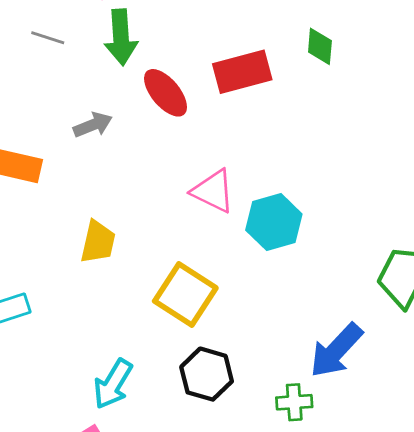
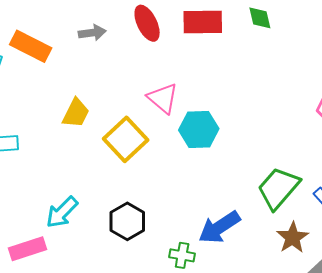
green diamond: (320, 46) -> (260, 18), turned -32
yellow square: (185, 295) -> (126, 139), moved

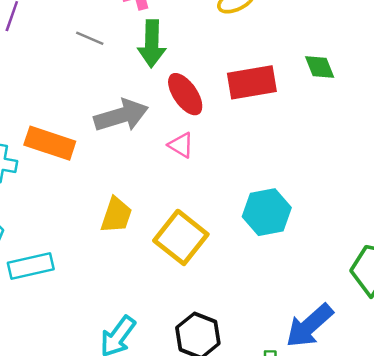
gray arrow: (92, 33) -> (121, 116), size x1.6
pink triangle: (163, 98) -> (181, 145), moved, size x0.7

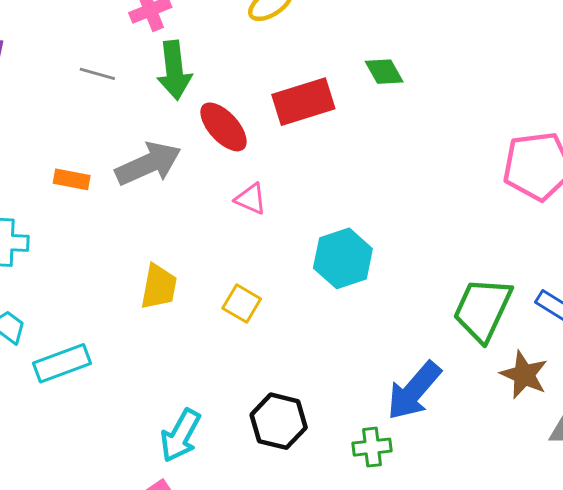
orange rectangle: (50, 143) -> (72, 179), moved, size x0.6
pink triangle: (181, 145) -> (251, 199), moved
yellow square: (181, 237) -> (242, 304), size x0.6

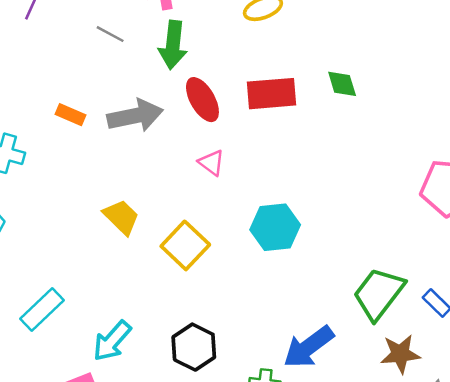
yellow trapezoid: (159, 287) -> (121, 217), turned -69
yellow square: (242, 304) -> (185, 245), size x1.5
cyan rectangle: (62, 363) -> (42, 309), moved, turned -36
brown star: (524, 375) -> (400, 354), turned 30

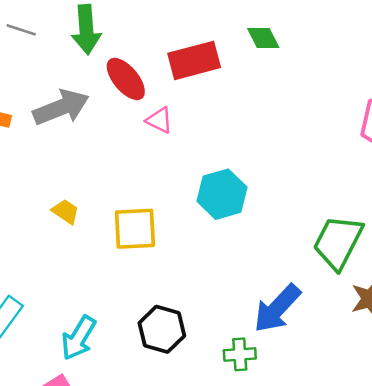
pink triangle: (211, 163) -> (159, 120), moved
yellow trapezoid: (121, 217) -> (65, 212), size x0.7
yellow square: (185, 245) -> (135, 229), turned -36

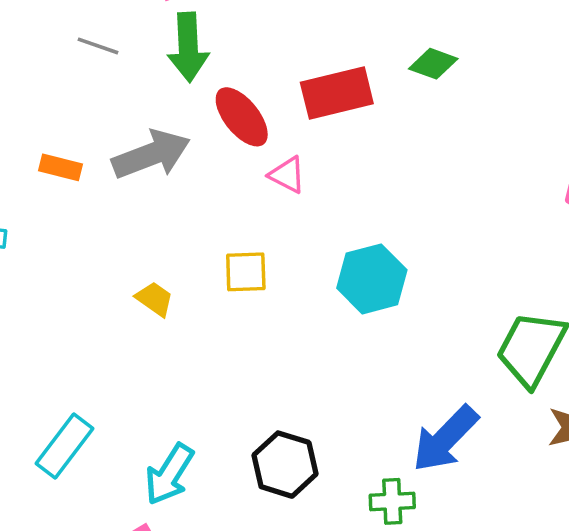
green diamond: (263, 38) -> (433, 64), turned -44
yellow square: (135, 229) -> (246, 272), moved, size x0.7

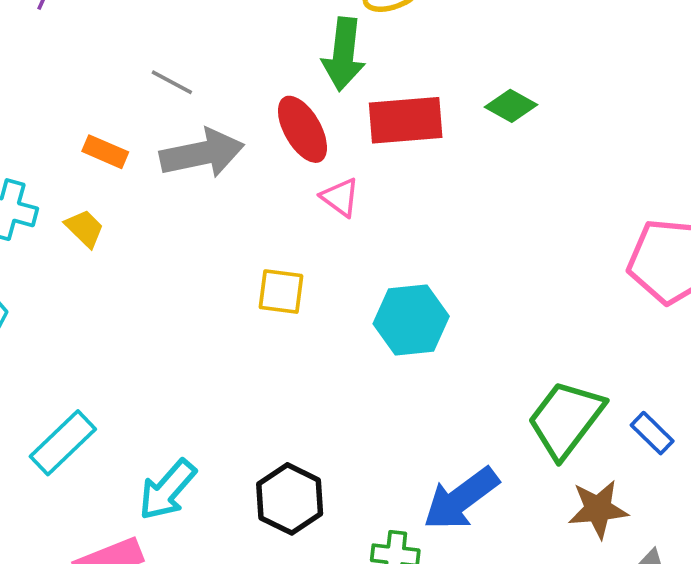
gray line: (98, 46) -> (172, 82), moved
green arrow: (188, 47) -> (344, 54), moved
yellow trapezoid: (155, 299) -> (85, 228), moved

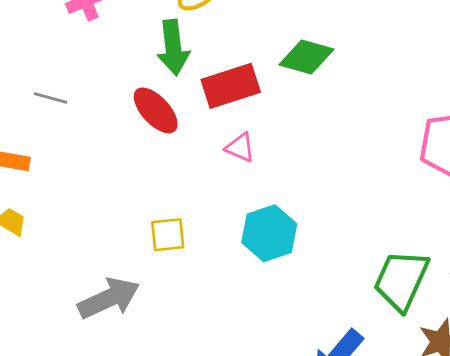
green diamond: (511, 106) -> (306, 57), size x1.4
gray arrow: (202, 153) -> (109, 298), moved
pink triangle: (340, 197) -> (240, 148), moved

